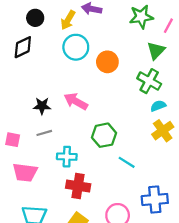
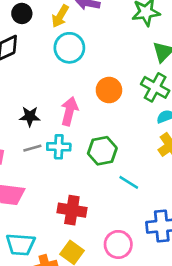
orange circle: (107, 62) -> (109, 90), moved
pink arrow: (76, 101) -> (69, 111), turned 75
cyan cross: (67, 157) -> (59, 147), moved

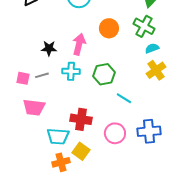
gray line: (32, 148) -> (42, 75), moved
cyan trapezoid: (21, 244) -> (58, 136), moved
pink circle: (118, 244) -> (115, 133), moved

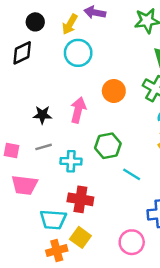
cyan cross: (71, 71) -> (71, 161), moved
gray line: (42, 75) -> (44, 147), moved
pink circle: (115, 133) -> (132, 242), moved

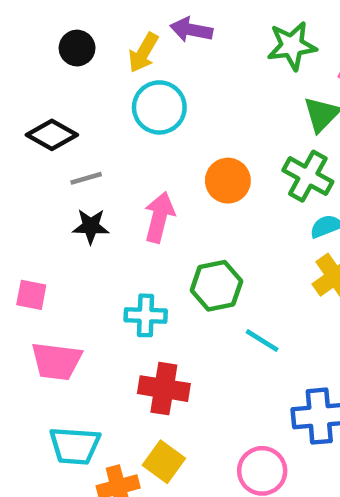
black diamond: (22, 53) -> (52, 135), moved, turned 55
gray line: (44, 147) -> (86, 178), moved
cyan trapezoid: (53, 220) -> (75, 446), moved

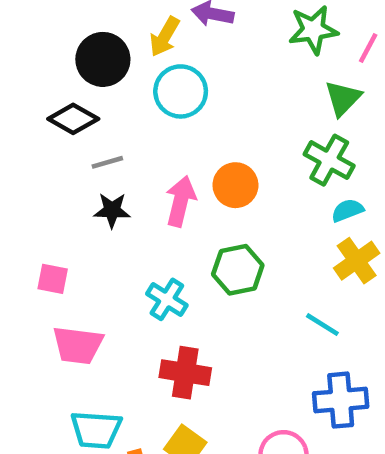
black circle: (77, 48) -> (103, 59), moved, size x1.5
orange circle: (228, 181) -> (235, 185), moved
cyan cross: (146, 315) -> (167, 299), turned 30
cyan line: (262, 341) -> (322, 325), moved

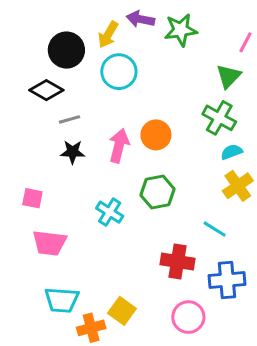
green star: (313, 30) -> (181, 30), moved
red cross: (185, 373) -> (178, 261), moved

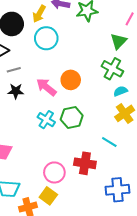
pink arrow: (119, 146) -> (46, 87), turned -65
cyan cross: (110, 212) -> (46, 120), moved
blue cross: (227, 280) -> (117, 190), moved
pink circle: (188, 317) -> (54, 172), moved

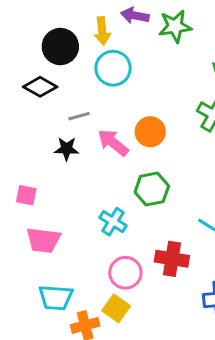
yellow arrow: (39, 14) -> (102, 31), turned -36
gray line: (14, 70) -> (79, 116), moved
cyan cross: (46, 120) -> (113, 222), moved

